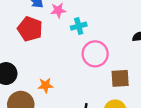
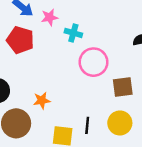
cyan cross: (79, 26) -> (73, 33), turned 35

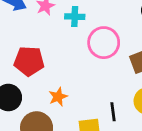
red pentagon: (20, 40) -> (29, 61), moved

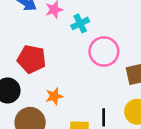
cyan cross: (75, 17) -> (80, 23), turned -36

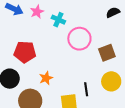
cyan cross: (80, 23) -> (58, 20), turned -32

